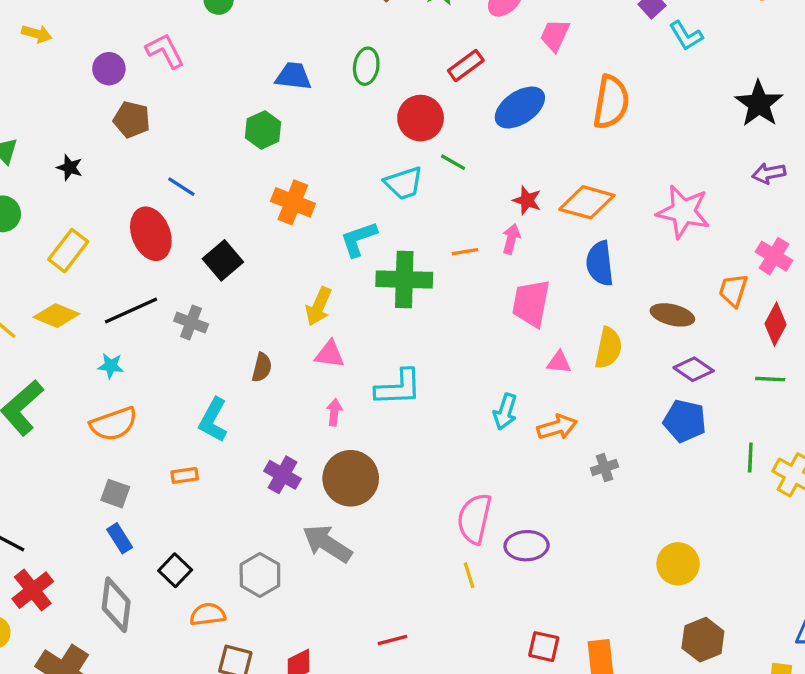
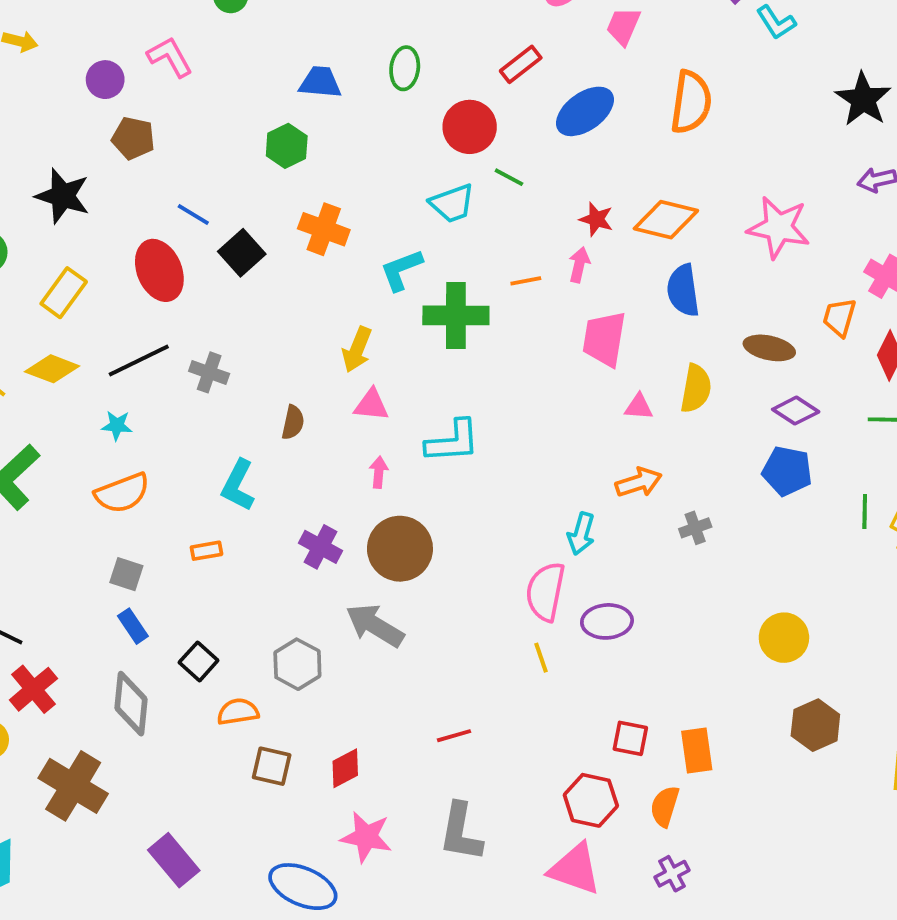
black star: (70, 168) -> (63, 196), size x1.8
black square: (223, 260) -> (242, 253), moved
cyan arrow: (505, 412) -> (581, 534), moved

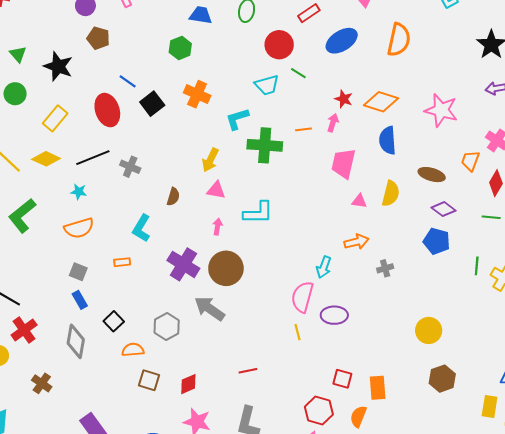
purple cross: (321, 547) -> (183, 264), size x1.4
brown cross: (73, 786) -> (42, 383), size x0.6

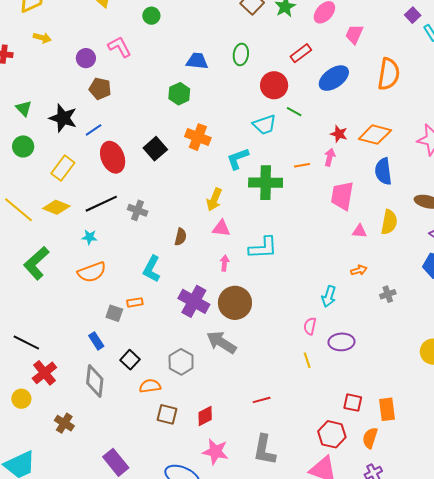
blue line: (128, 81) -> (94, 130), moved, turned -66
orange arrow: (356, 242) -> (359, 270), size x0.7
gray square: (78, 272) -> (114, 313), moved
pink semicircle: (302, 297) -> (310, 326), size x0.6

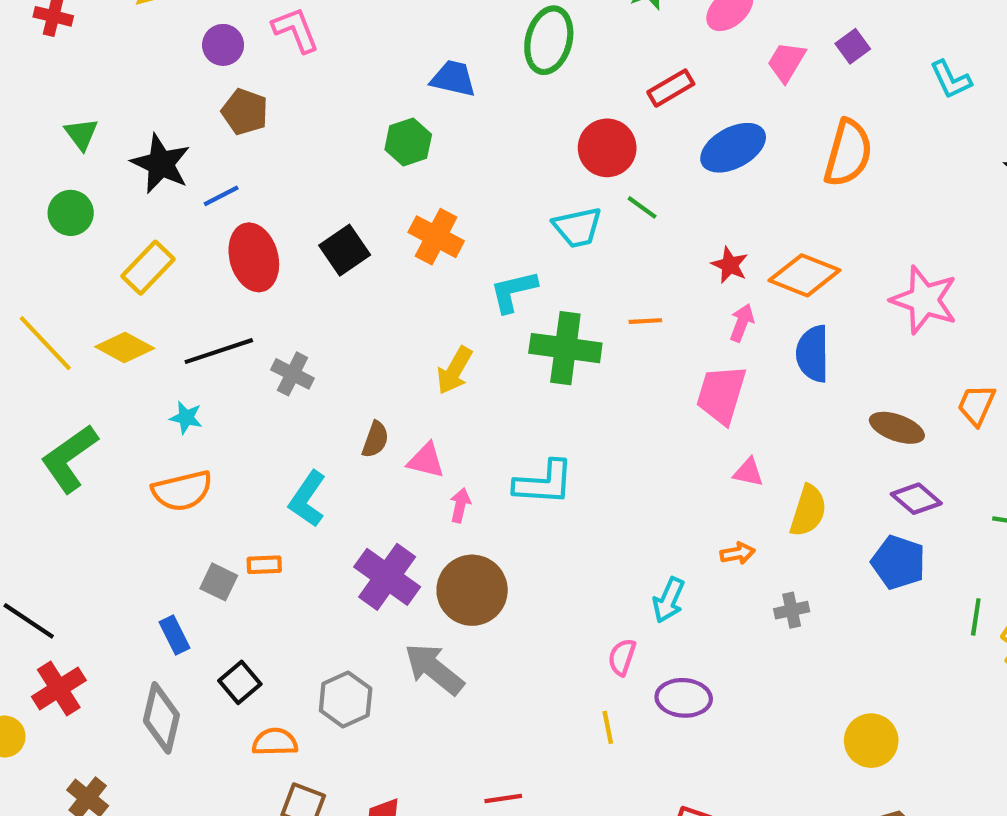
purple square: (413, 15) -> (853, 46), moved
green ellipse: (241, 54) -> (549, 40), moved, size x1.4
pink arrow: (330, 157) -> (742, 323), moved
yellow semicircle: (389, 222) -> (808, 511), moved
pink triangle: (221, 228) -> (426, 460), moved

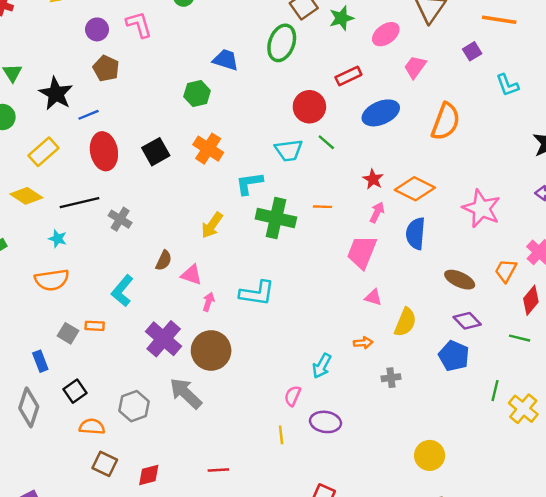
purple square: (853, 46) -> (472, 51), moved

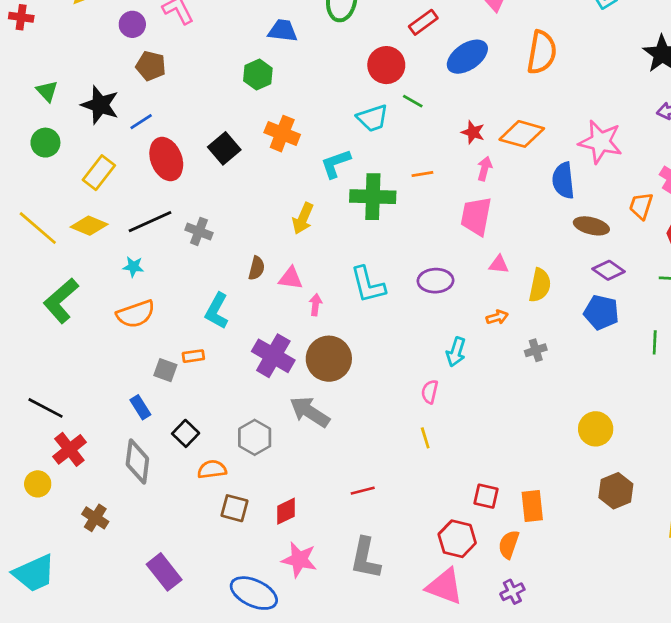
blue semicircle: (416, 233) -> (563, 180), moved
cyan L-shape: (257, 293) -> (368, 285), turned 78
purple ellipse: (326, 422) -> (435, 281), moved

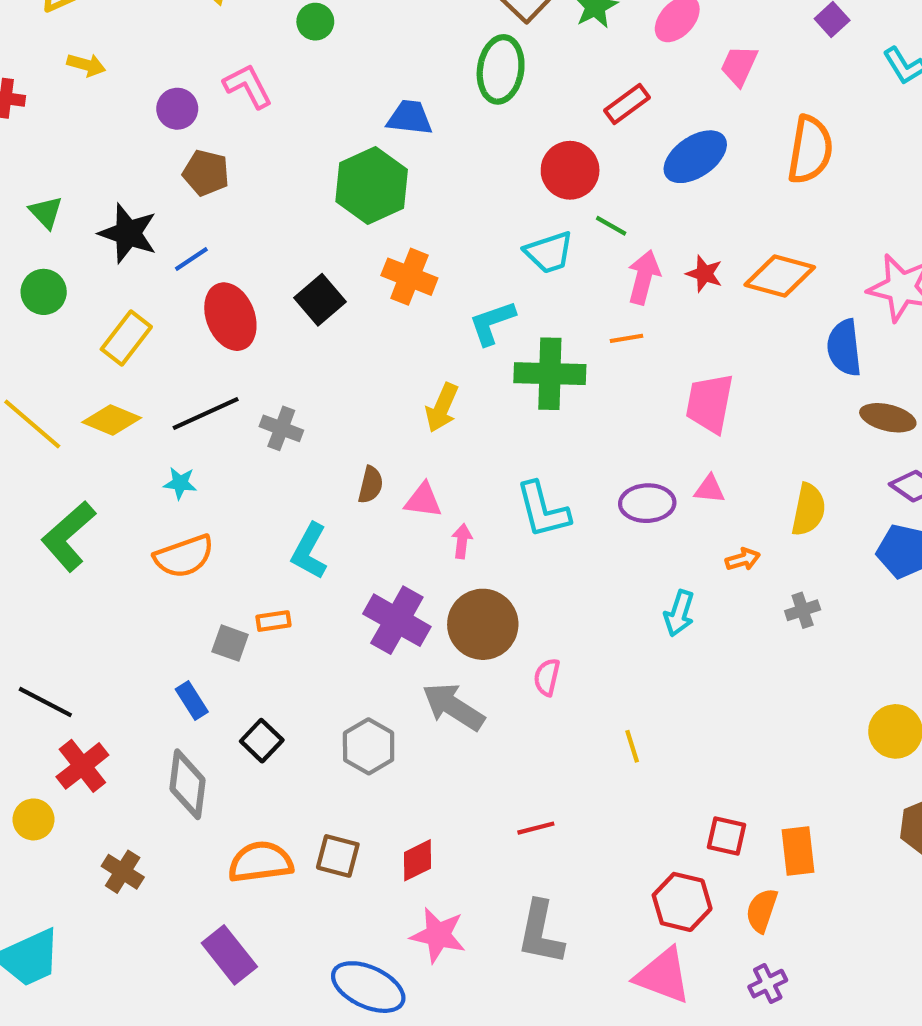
green hexagon: (258, 75) -> (372, 186), size x1.6
pink arrow: (485, 169) -> (644, 277), moved, size x1.4
pink triangle: (499, 264) -> (710, 489), moved
pink semicircle: (430, 392) -> (547, 677), moved
orange semicircle: (212, 469) -> (261, 862), moved, size x1.4

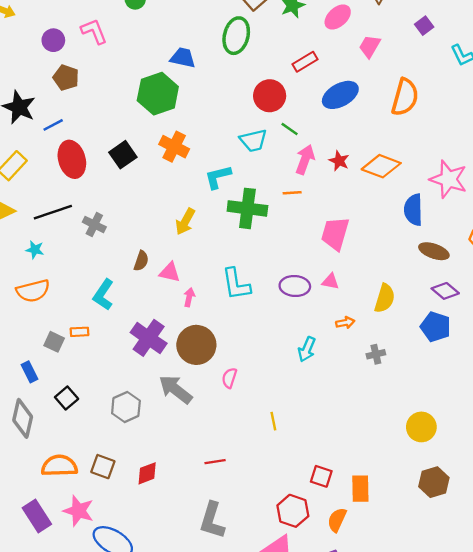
pink star: (438, 935) -> (78, 511), moved

